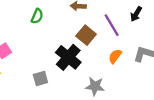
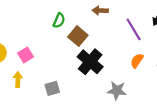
brown square: (86, 35) -> (78, 36), moved
gray square: (40, 79) -> (52, 88), moved

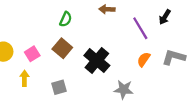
brown square: (78, 36) -> (62, 48), moved

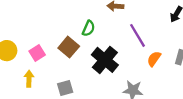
green semicircle: (66, 19) -> (89, 28), moved
purple line: (140, 28) -> (138, 35), moved

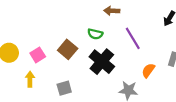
green semicircle: (89, 28) -> (95, 34), moved, turned 80
orange semicircle: (154, 59) -> (148, 70), moved

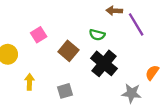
purple line: (133, 38) -> (136, 24), moved
pink square: (38, 55) -> (39, 35), moved

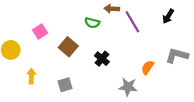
green semicircle: (97, 35) -> (92, 23), moved
black cross: (104, 63) -> (102, 59), size x0.6

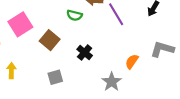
pink square: (40, 31) -> (20, 24), size x1.5
gray square: (65, 85) -> (55, 77), moved
gray star: (128, 87) -> (112, 82), turned 30

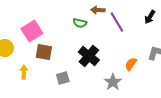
brown square: (50, 40) -> (44, 52), moved, turned -30
black cross: (85, 52) -> (89, 56), size x1.5

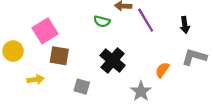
black arrow: (150, 17) -> (185, 25), moved, turned -40
yellow arrow: (24, 72) -> (36, 79), turned 80
gray square: (63, 78) -> (82, 87), turned 32

